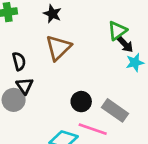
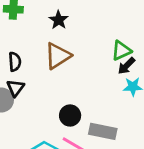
black arrow: (125, 44) -> (126, 66), turned 78
gray rectangle: (115, 110) -> (103, 131), turned -35

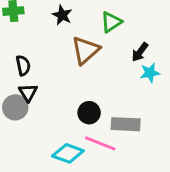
green triangle: (121, 51) -> (111, 22), moved
brown triangle: (58, 56) -> (86, 50), moved

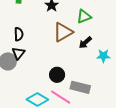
black arrow: (140, 52) -> (85, 43), moved

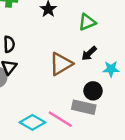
brown triangle: (63, 32) -> (61, 64), moved
black circle: (57, 75) -> (93, 91), moved

